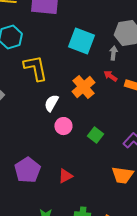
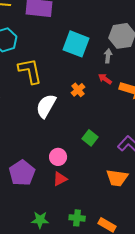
orange cross: (83, 87) -> (78, 90), size x0.6
white semicircle: (51, 103) -> (46, 106), size x1.4
pink circle: (63, 126) -> (58, 157), moved

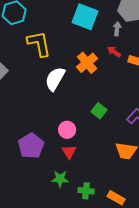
orange cross: (78, 90) -> (87, 63), size x1.5
red triangle: (60, 179) -> (69, 152), turned -35
green star: (40, 220) -> (60, 179), moved

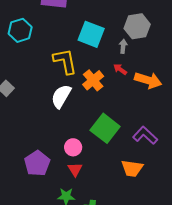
yellow L-shape: (39, 44) -> (65, 61), moved
green square: (99, 111) -> (105, 128), size x1.8

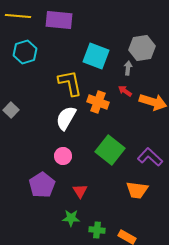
orange cross: (93, 80) -> (98, 102), turned -30
pink circle: (73, 147) -> (63, 156), moved

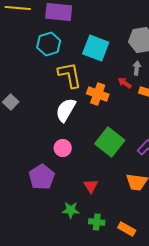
cyan hexagon: (25, 52) -> (49, 44), moved
gray arrow: (128, 68) -> (137, 68), moved
red triangle: (80, 191) -> (91, 186), moved

